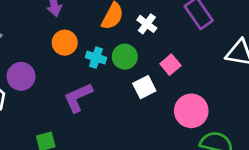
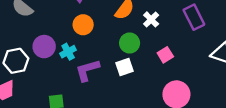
cyan cross: (96, 58) -> (68, 52), moved, turned 35
white square: (144, 87) -> (124, 67), moved

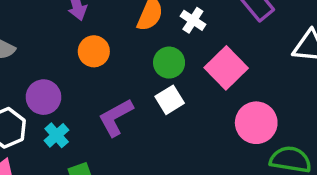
cyan cross: (68, 52) -> (57, 135), moved
pink square: (165, 55) -> (226, 68), size x1.6

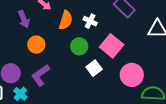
white square: (170, 100) -> (94, 68), moved
purple L-shape: (116, 117) -> (41, 75), moved

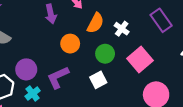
orange circle: (36, 45) -> (70, 44), moved
white square: (94, 68) -> (98, 80), moved

